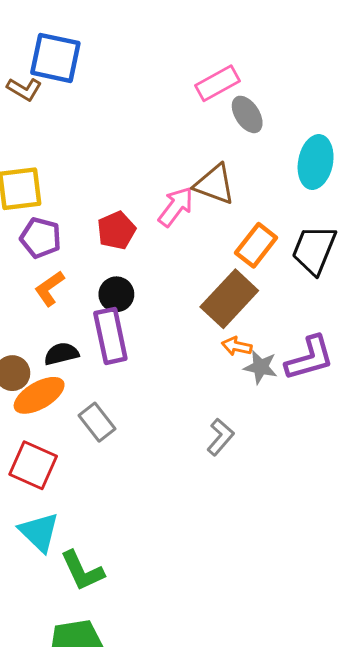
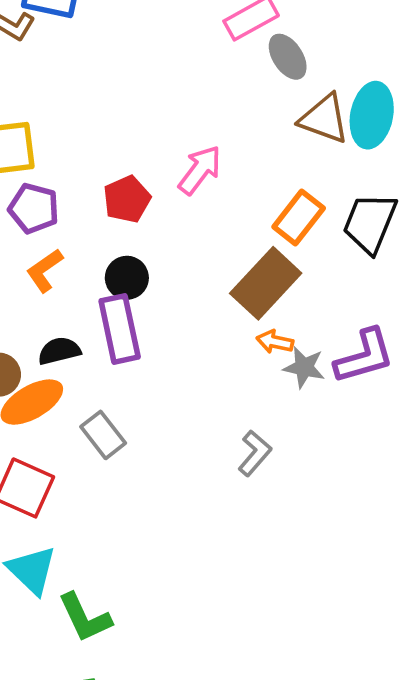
brown triangle: (214, 184) -> (324, 119), moved

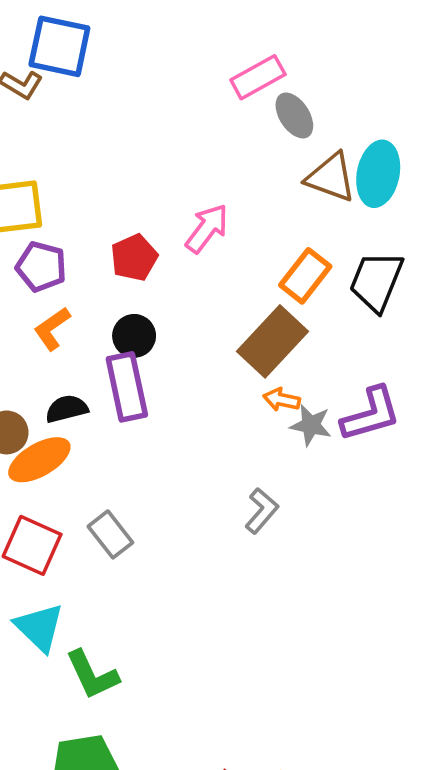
gray rectangle: (103, 435) -> (110, 534), moved

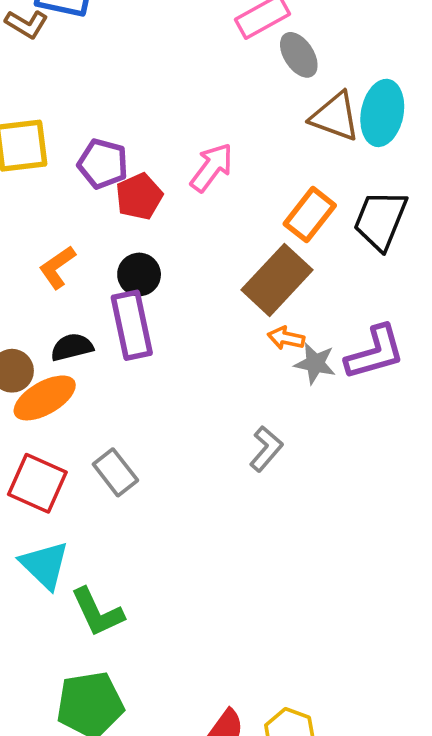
purple pentagon: (41, 267) -> (103, 164), moved

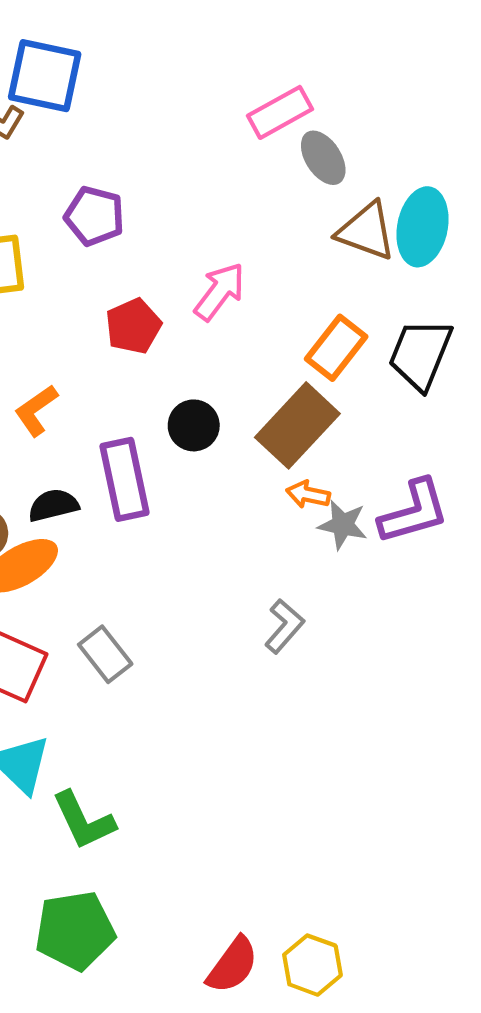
purple pentagon: (103, 164) -> (94, 216), moved
black circle: (139, 275) -> (194, 425), moved

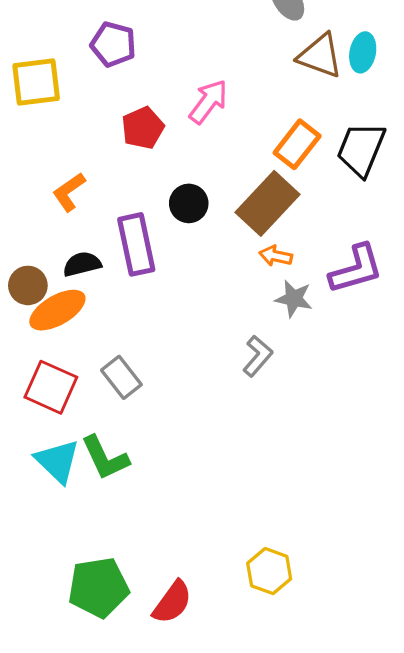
cyan ellipse: (422, 227) -> (363, 52), size x0.7
gray star: (343, 525) -> (294, 299), moved
green L-shape: (84, 820) -> (105, 458), moved
red semicircle: (233, 965) -> (172, 602), moved
yellow hexagon: (312, 965) -> (269, 571), moved

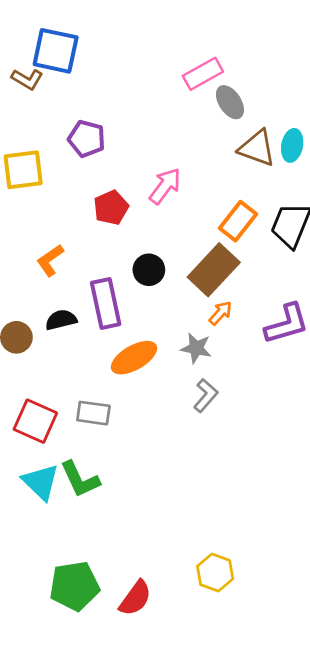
orange arrow: (276, 256) -> (220, 313), turned 120
gray star: (294, 299) -> (196, 348), moved
orange ellipse: (57, 310) -> (134, 358), moved
gray rectangle: (121, 377) -> (93, 413), turned -44

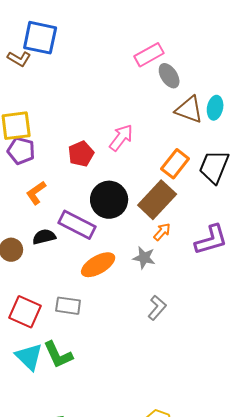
purple pentagon: (87, 139) -> (21, 151), moved
black circle: (149, 270) -> (109, 200), size x1.6
purple rectangle: (106, 304) -> (77, 225), turned -51
gray L-shape: (206, 395) -> (157, 308), moved

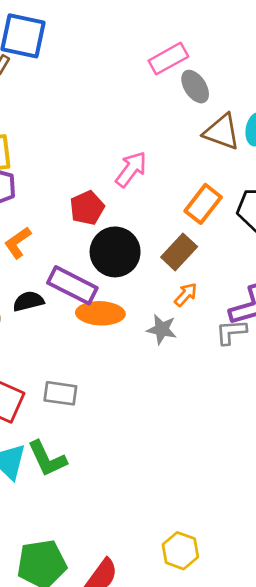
red pentagon: (81, 154) -> (87, 208), moved
brown rectangle: (157, 200) -> (179, 252), size x0.7
orange ellipse: (98, 265) -> (100, 313), moved, turned 32
gray L-shape: (157, 308) -> (231, 332), moved, turned -135

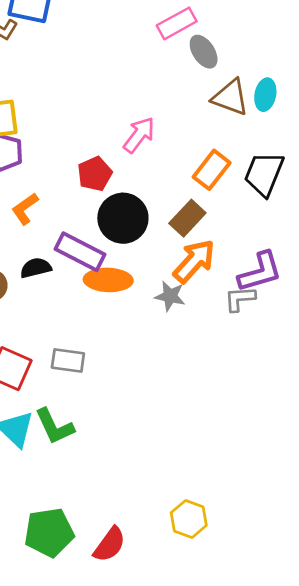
orange arrow: (186, 295) -> (194, 261), size x1.8

